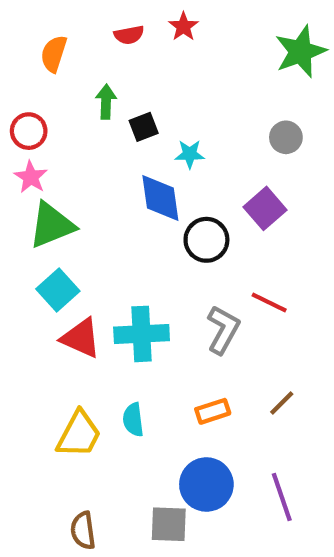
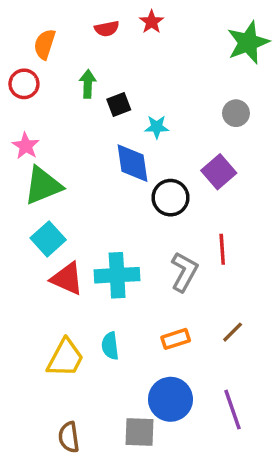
red circle: (29, 131) -> (24, 84), moved
red line: (269, 303) -> (222, 249), turned 60

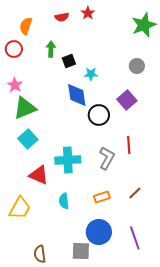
red triangle: (67, 279) -> (39, 175), moved
yellow trapezoid: (65, 358) -> (20, 208), moved

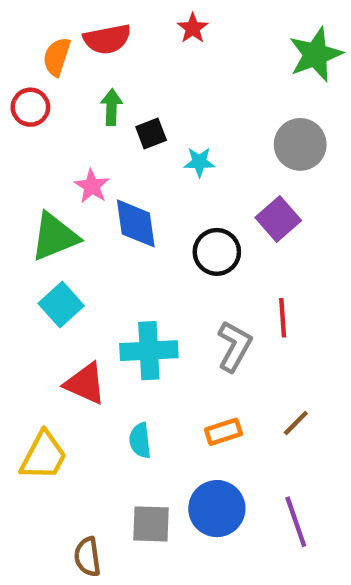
red semicircle: (62, 17) -> (107, 39), moved, size x1.5
gray circle: (137, 66) -> (300, 144), size x1.5
pink star: (15, 85) -> (92, 186), moved
blue diamond: (77, 95) -> (136, 223), moved
gray square: (81, 251) -> (151, 524), moved

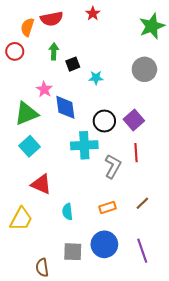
purple square: (278, 219) -> (134, 120), moved
cyan cross: (149, 351) -> (84, 145), moved

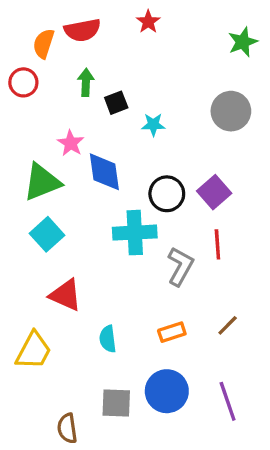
green star: (152, 26) -> (243, 42), size x0.7

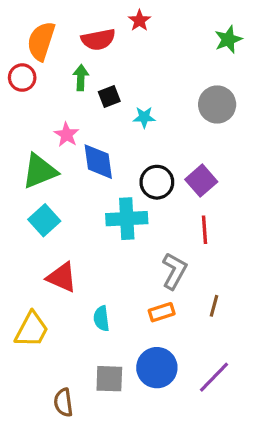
red semicircle: (82, 30) -> (98, 40), moved
orange semicircle: (44, 44) -> (41, 41), size x1.4
gray L-shape: (180, 266) -> (174, 271), moved
brown line: (228, 325) -> (214, 306), turned -30
purple line: (228, 401) -> (214, 377), turned 63

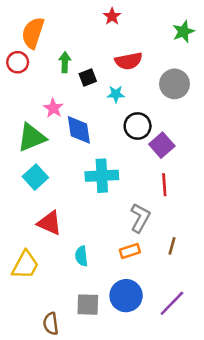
red semicircle: (98, 40) -> (129, 61), moved
black circle: (157, 182) -> (138, 126), moved

